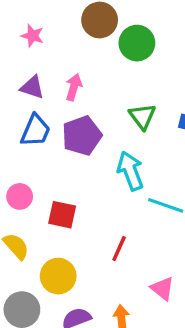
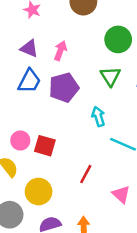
green circle: (137, 43) -> (118, 39), moved
cyan arrow: (130, 171) -> (98, 116), size x0.7
pink circle: (20, 196) -> (20, 140), moved
pink triangle: (162, 288) -> (121, 194), moved

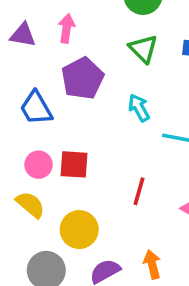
blue trapezoid: (29, 81) -> (36, 108), moved, turned 135

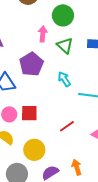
pink arrow: (67, 28) -> (43, 34), moved
red line: (139, 191) -> (67, 126), turned 42

